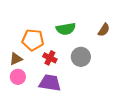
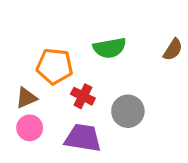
gray circle: (81, 57) -> (128, 111), moved

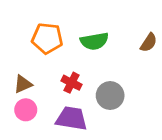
orange pentagon: (55, 66) -> (47, 38), moved

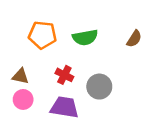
brown triangle: (23, 84) -> (21, 76), turned 36

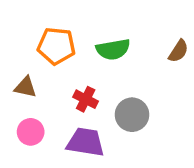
brown triangle: (21, 76) -> (25, 87), moved

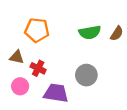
green semicircle: (113, 49) -> (90, 32), moved
red cross: (86, 99) -> (38, 68), moved

